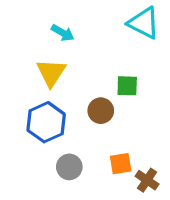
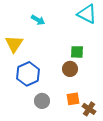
yellow triangle: (51, 73) -> (14, 44), moved
brown circle: (101, 111) -> (70, 69), moved

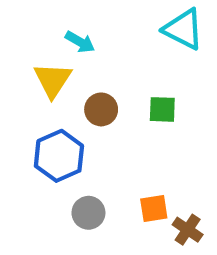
yellow triangle: (14, 44) -> (53, 80), moved
brown circle: (70, 69) -> (101, 109), moved

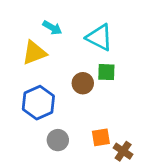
cyan triangle: (183, 29) -> (99, 37), moved
yellow triangle: (53, 80) -> (34, 53), turned 36
brown circle: (101, 109) -> (83, 83), moved

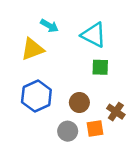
brown circle: (83, 83) -> (79, 102), moved
gray circle: (58, 140) -> (68, 131), moved
brown cross: (123, 151) -> (116, 112), moved

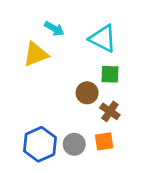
blue hexagon: (36, 96) -> (40, 144), moved
brown circle: (79, 102) -> (87, 93), moved
brown cross: (116, 112) -> (110, 111), moved

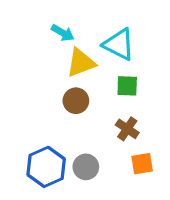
yellow triangle: (36, 54) -> (81, 63), moved
brown circle: (87, 93) -> (76, 101), moved
orange square: (104, 141) -> (142, 164), moved

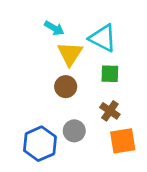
yellow triangle: (81, 63) -> (70, 54), turned -36
orange square: (142, 164) -> (123, 141), size x1.4
gray circle: (86, 167) -> (74, 131), moved

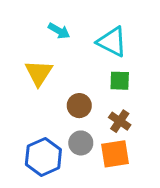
yellow triangle: (70, 54) -> (39, 73), moved
brown circle: (66, 87) -> (79, 106), moved
orange square: (123, 141) -> (115, 154), moved

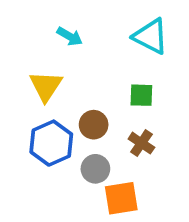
cyan triangle: (112, 42) -> (151, 36), moved
orange square: (115, 154) -> (121, 198), moved
blue hexagon: (43, 157) -> (51, 143), moved

